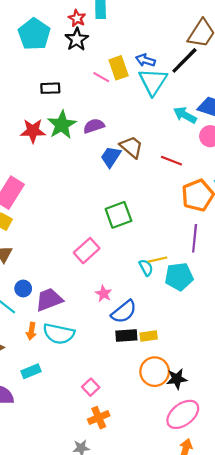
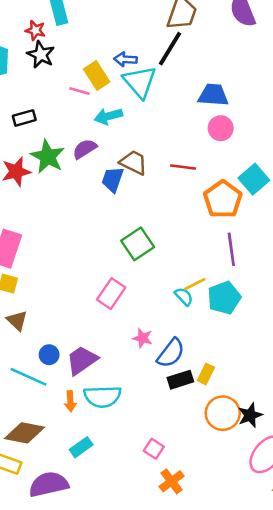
cyan arrow: (185, 115) -> (108, 116), moved, turned -30
yellow rectangle: (149, 336) -> (206, 374), turned -42

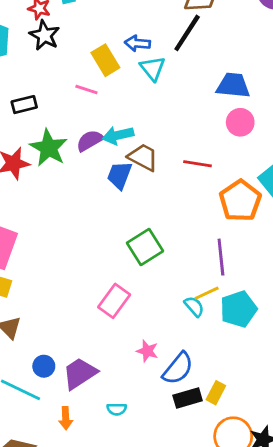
cyan triangle: (140, 82) -> (153, 68), size x0.7
pink line: (80, 91) -> (86, 89), moved
cyan arrow: (108, 116) -> (118, 135), moved
purple line: (231, 249) -> (221, 257), moved
cyan semicircle: (102, 397) -> (117, 409), moved, size x0.5

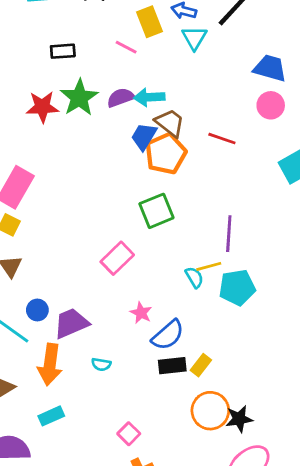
orange pentagon: (240, 201) -> (166, 154), moved
orange arrow: (66, 418) -> (50, 364), size x1.8

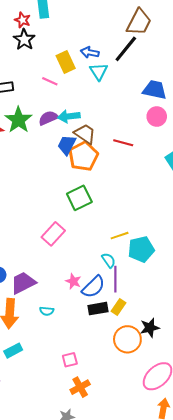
purple line: (229, 234) -> (115, 279), moved
cyan semicircle: (194, 277) -> (109, 260), moved
pink star: (141, 313) -> (73, 281), moved
black star: (239, 419) -> (150, 328), moved
pink square: (129, 434) -> (70, 360), turned 35

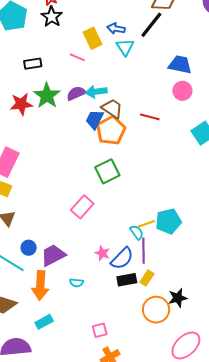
yellow line: (120, 236) -> (146, 224), moved

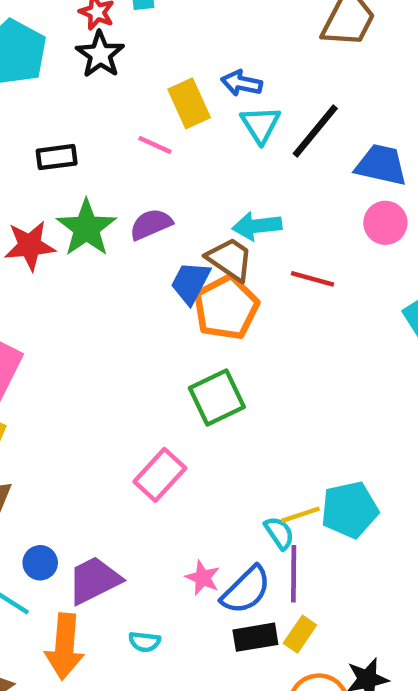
black line: (151, 25) -> (315, 131), moved
cyan arrow: (96, 92) -> (257, 226), moved

